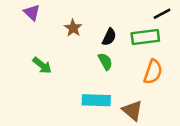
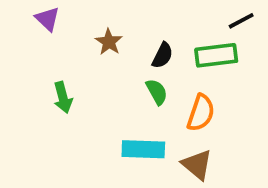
green arrow: (42, 65) -> (63, 98), turned 36
orange semicircle: (153, 72) -> (201, 113), moved

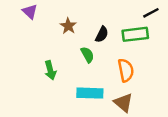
green semicircle: (157, 92) -> (87, 55), moved
green arrow: (63, 98) -> (50, 70), moved
orange semicircle: (201, 113) -> (126, 70), turned -30

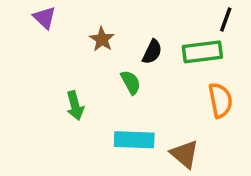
black line: (151, 13) -> (226, 20), turned -42
orange semicircle: (126, 70) -> (220, 100), moved

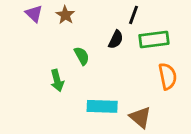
black line: (226, 20) -> (134, 15), moved
brown star: (102, 39) -> (65, 15), moved
green semicircle: (131, 82) -> (82, 56), moved

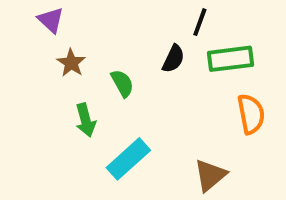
brown star: (65, 15) -> (71, 63), moved
cyan rectangle: (102, 106) -> (128, 159), moved, turned -44
brown triangle: (140, 117) -> (210, 175), turned 40

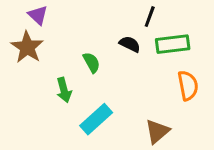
black semicircle: (173, 59) -> (130, 44), turned -90
brown star: (71, 63) -> (27, 47), moved, size x1.5

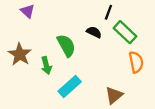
green rectangle: (173, 44) -> (125, 32), turned 50
brown star: (27, 47) -> (20, 54), moved
green semicircle: (91, 62) -> (66, 45), size x1.5

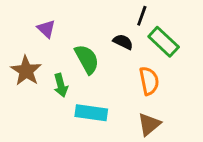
purple triangle: (27, 11) -> (46, 29), moved
orange semicircle: (136, 62) -> (149, 81), moved
cyan rectangle: (70, 86) -> (91, 113), turned 50

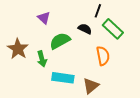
purple triangle: (46, 29) -> (44, 18), moved
green semicircle: (87, 59) -> (60, 41), turned -90
brown triangle: (149, 124) -> (91, 86), moved

